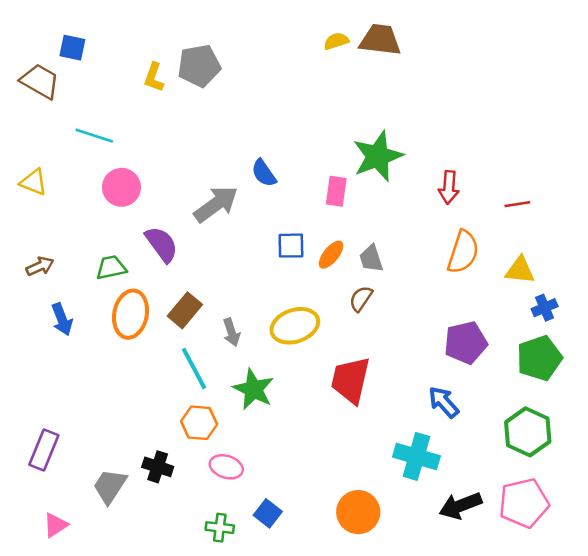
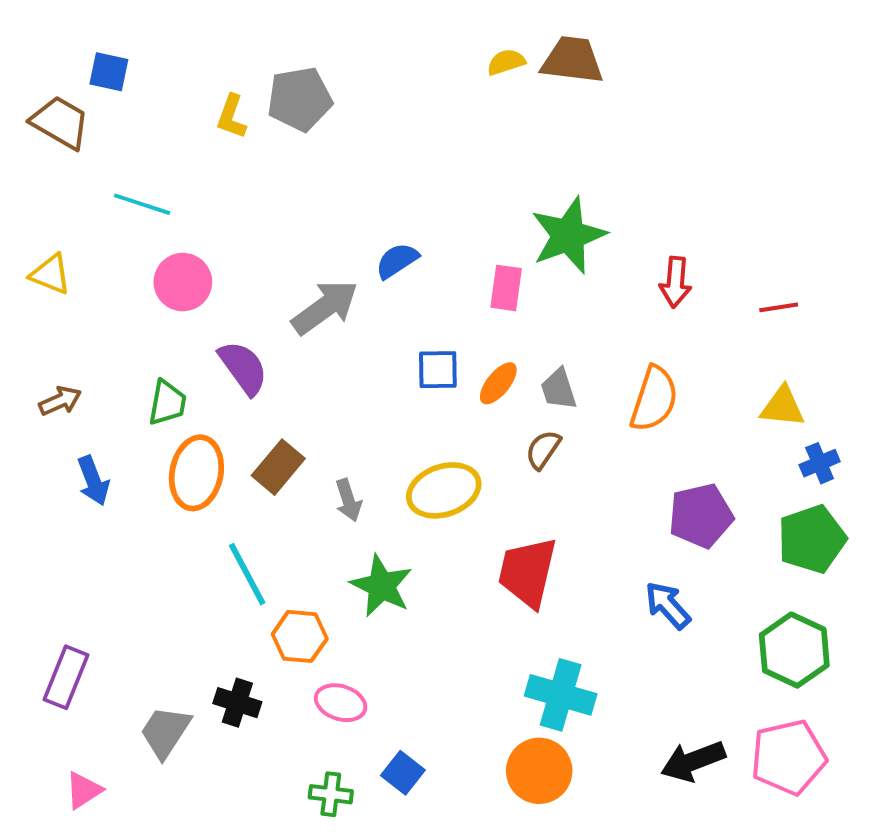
blue semicircle: (264, 173) -> (397, 261), turned 92
orange semicircle: (463, 252) -> (654, 399), moved
green trapezoid: (111, 268) -> (167, 403), turned 112
cyan line: (194, 368) -> (247, 574), moved
cyan cross: (416, 456) -> (561, 695), moved

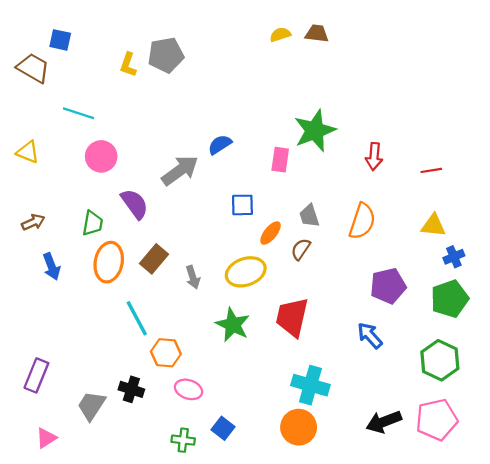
brown trapezoid: (572, 60) -> (317, 33), size x0.7
orange ellipse: (498, 383) -> (271, 233), moved
green star: (381, 586) -> (233, 325), moved

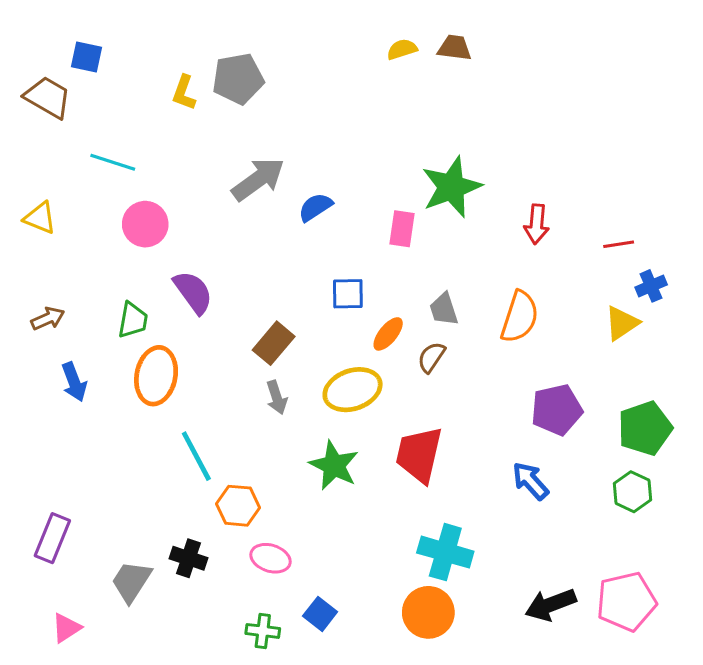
gray arrow: (180, 170) -> (258, 179), moved
yellow triangle: (433, 225) -> (622, 323), turned -40
blue cross: (454, 257) -> (651, 286), moved
brown rectangle: (154, 259) -> (274, 343), moved
green hexagon: (440, 360) -> (632, 492), moved, size x0.7

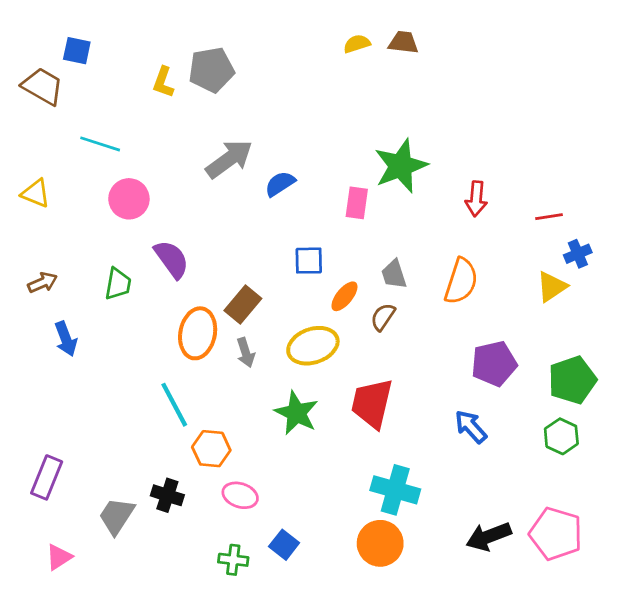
orange ellipse: (156, 376) -> (198, 333), moved
pink pentagon: (626, 602) -> (556, 534), turned 30

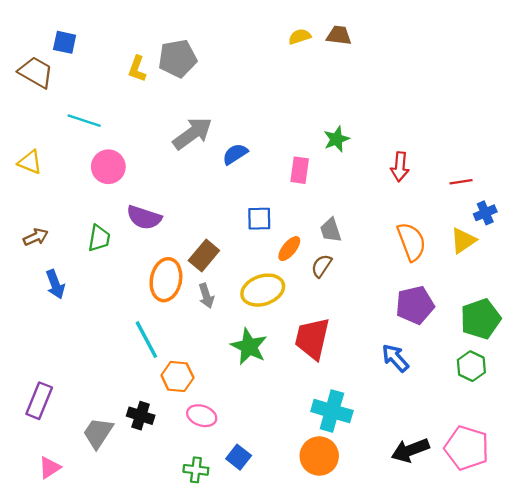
green star: (401, 166) -> (337, 139), size x0.6
purple semicircle: (172, 259) -> (144, 217), turned 144
orange semicircle: (461, 281) -> (411, 242), moved, turned -39

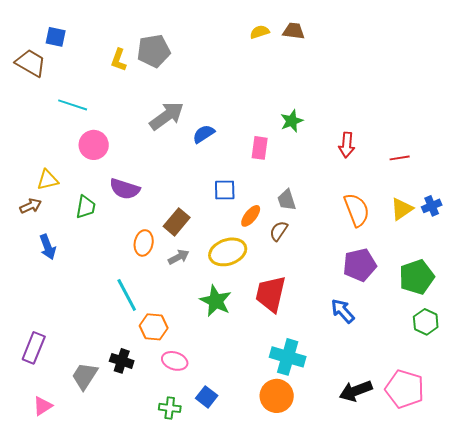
yellow triangle: (30, 162) -> (48, 180), moved, turned -35
blue cross: (485, 213) -> (432, 206), moved
orange ellipse: (166, 280) -> (144, 243), size x0.7
gray arrow: (206, 296) -> (179, 257), turned -100
green hexagon: (471, 366) -> (426, 322), moved

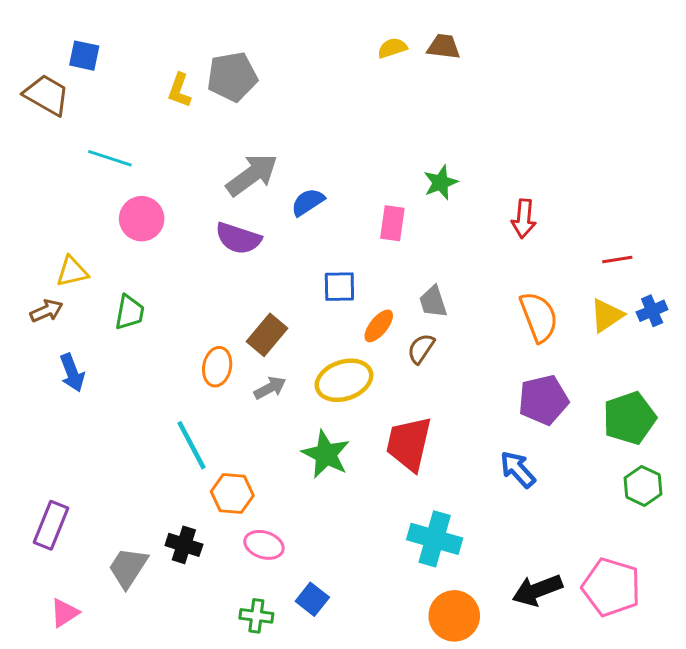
red line: (400, 158) -> (617, 259), moved
purple semicircle: (125, 189) -> (238, 238), moved
orange circle: (277, 396) -> (454, 616), moved

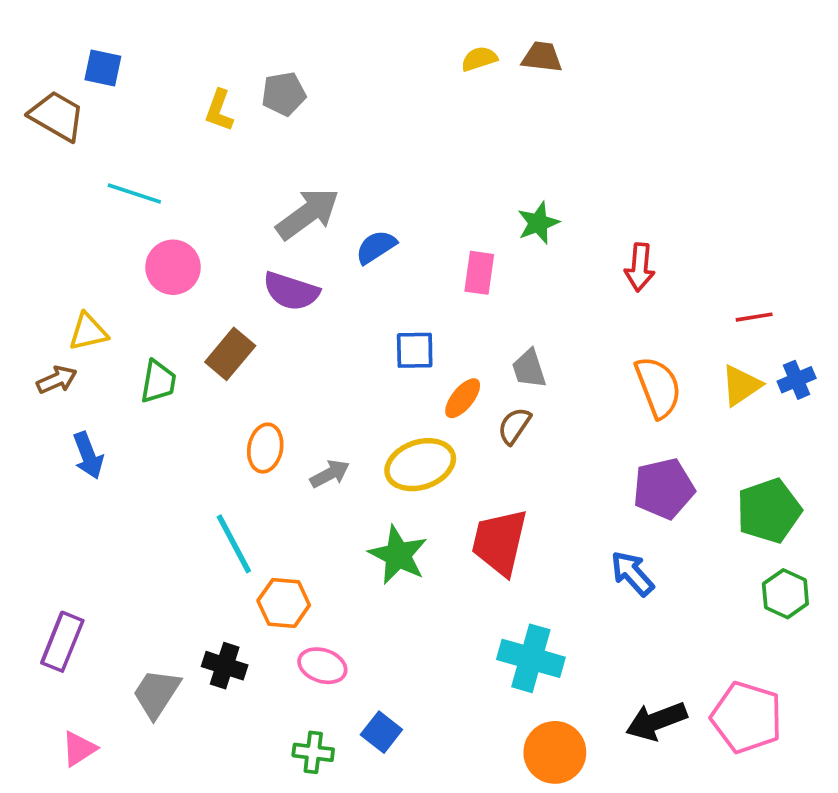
gray pentagon: (232, 77) -> (284, 94), size x0.7
brown rectangle: (267, 335) -> (230, 354), moved

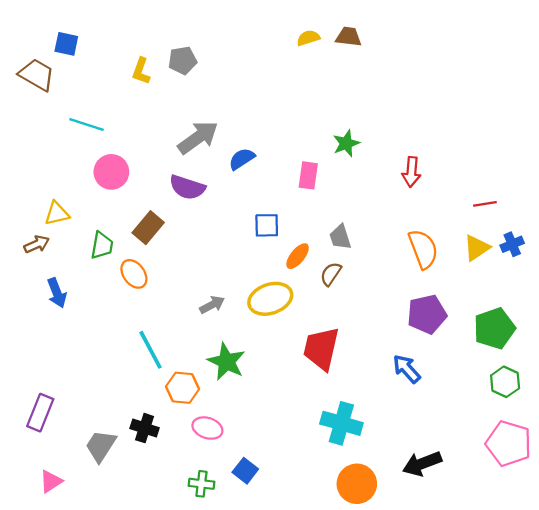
orange ellipse: (265, 448) -> (134, 274), moved, turned -48
green star: (398, 555) -> (226, 362), moved
pink pentagon: (747, 717) -> (509, 443), moved

